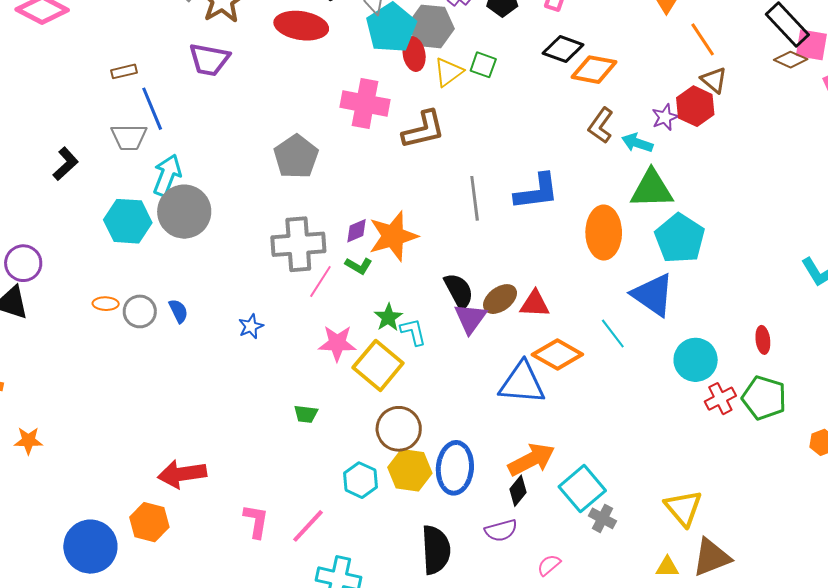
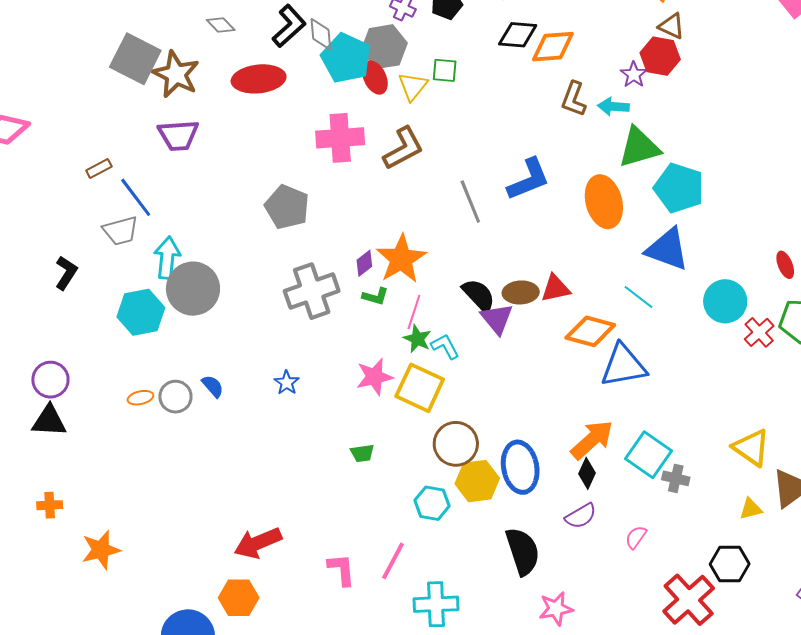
pink line: (320, 281) -> (414, 312), moved
brown ellipse: (500, 299) -> (521, 292), turned 48
blue triangle: (522, 383) -> (624, 366), moved
orange star: (28, 441) -> (101, 550), size x1.4

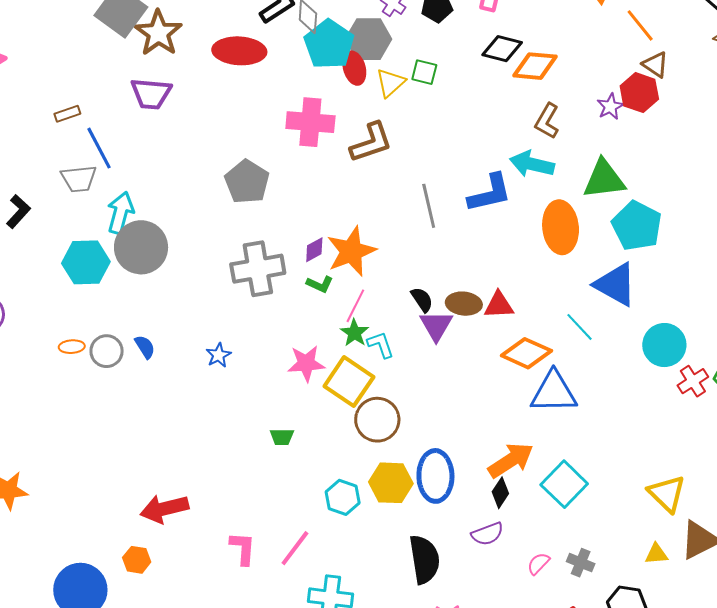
cyan arrow: (613, 106) -> (532, 164), moved, size x1.4
black semicircle: (479, 295) -> (422, 300), size x0.7
brown circle: (456, 444) -> (377, 420), moved
gray cross: (676, 478) -> (581, 563), moved
orange hexagon: (239, 598) -> (137, 560), size x0.7

